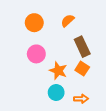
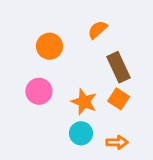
orange circle: (34, 23) -> (49, 46), moved
pink circle: (36, 54) -> (39, 91), moved

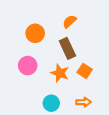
brown rectangle: (119, 67) -> (67, 48), moved
cyan circle: (81, 133) -> (51, 103), moved

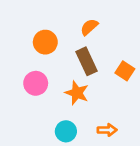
orange square: (85, 71) -> (125, 71), moved

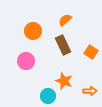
orange star: (77, 93) -> (64, 81), moved
orange arrow: (107, 130) -> (90, 91), moved

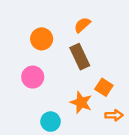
orange square: (91, 52) -> (104, 87), moved
cyan circle: (48, 96) -> (51, 122), moved

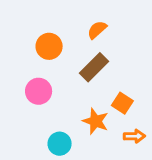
brown rectangle: (80, 57) -> (94, 67), turned 70

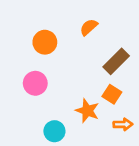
brown rectangle: (94, 67) -> (116, 61), moved

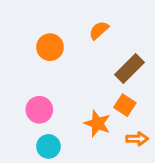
pink circle: (35, 83) -> (39, 110), moved
cyan circle: (54, 131) -> (48, 146), moved

